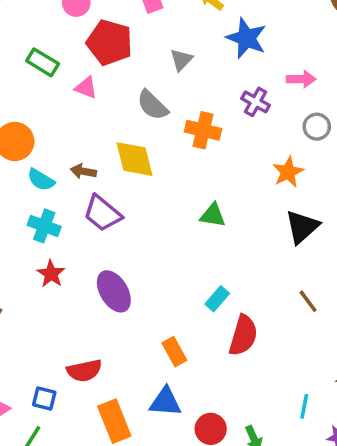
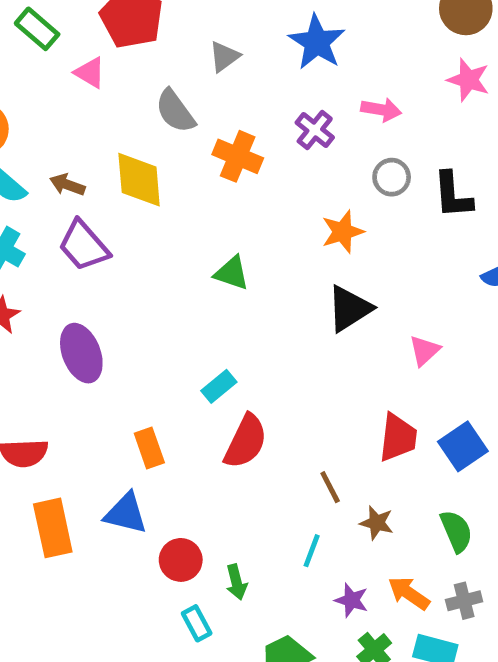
brown line: (308, 301) -> (330, 487), moved

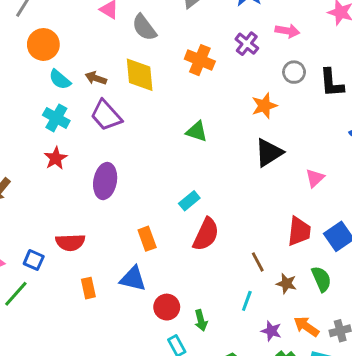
gray semicircle: (175, 111) -> (144, 28), moved
purple ellipse: (81, 353) -> (105, 181), turned 32
orange rectangle: (53, 528) -> (88, 288), size x0.6
green semicircle: (456, 531) -> (321, 279), moved

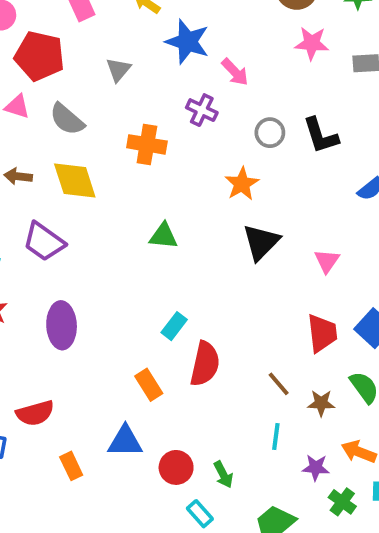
pink arrow: (287, 31) -> (235, 72), moved, turned 50
brown arrow: (96, 78) -> (18, 176), moved
orange rectangle: (147, 239) -> (149, 385), moved

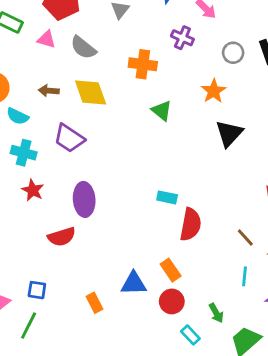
green triangle: (163, 236) -> (162, 111), moved, turned 35
cyan rectangle: (174, 326) -> (167, 197), turned 66
orange rectangle: (149, 385) -> (171, 270), moved
red semicircle: (35, 413) -> (62, 237), moved
green arrow: (223, 475) -> (216, 313), moved

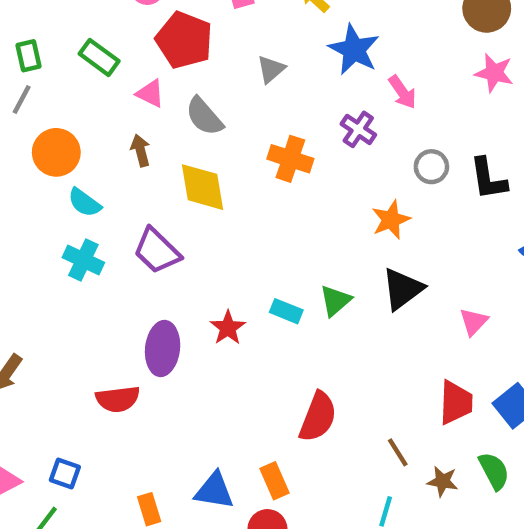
brown arrow: (49, 91) -> (140, 150), moved, turned 60
green triangle: (162, 111) -> (335, 301), moved, turned 30
red star: (33, 190) -> (228, 328), moved
cyan rectangle: (167, 197) -> (286, 311), moved

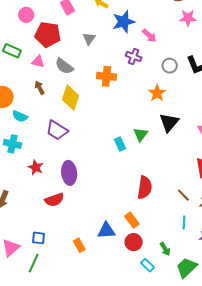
blue star: (354, 50) -> (124, 22), turned -30
yellow diamond: (203, 187) -> (71, 98), turned 40
cyan cross: (83, 260) -> (12, 144), moved
cyan rectangle: (286, 311) -> (120, 144), turned 56
red star: (228, 328) -> (36, 167), moved

